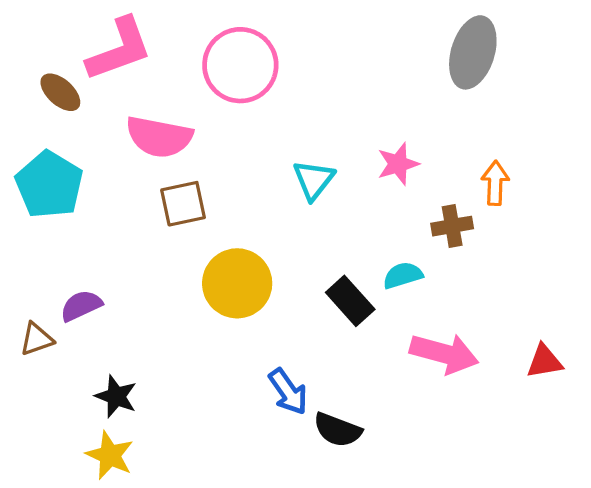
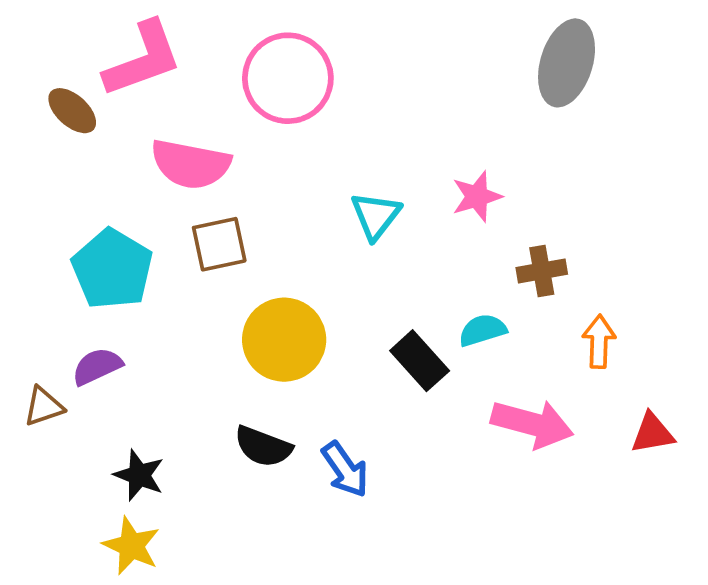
orange arrow: (495, 183) -> (599, 342), moved
cyan pentagon: (49, 185) -> (112, 269), moved
black semicircle: (337, 430) -> (263, 447), moved

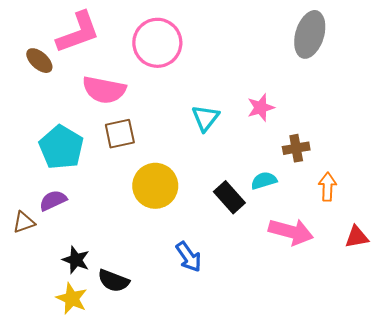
black semicircle: (263, 447) -> (114, 281), moved

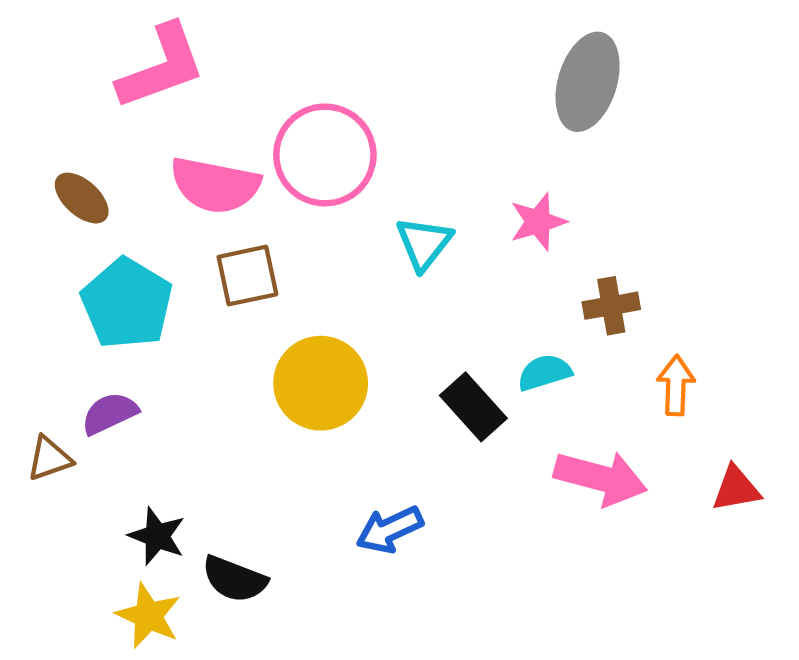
gray ellipse: (310, 34) -> (588, 82), moved
pink circle: (157, 43) -> (325, 155), moved
brown ellipse: (39, 61) -> (82, 198), moved
blue arrow: (189, 257) -> (390, 530), turned 100

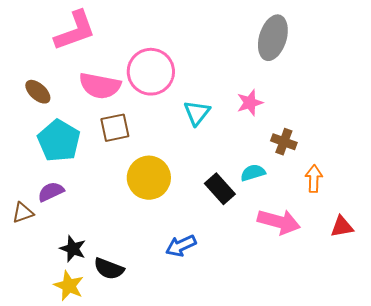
brown cross: (611, 306) -> (284, 142), turned 30

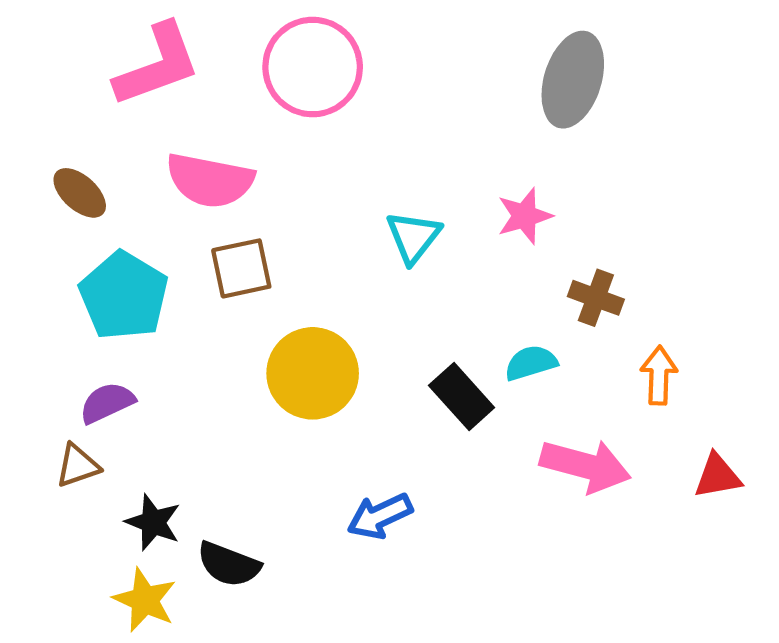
pink circle: (151, 72) -> (313, 67), moved
brown triangle: (23, 213) -> (78, 466), moved

